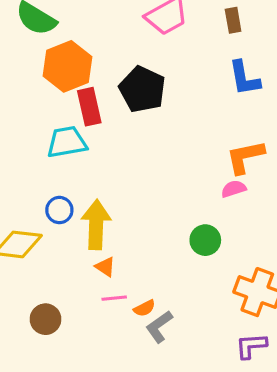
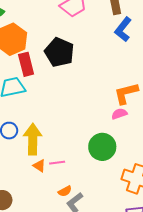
blue L-shape: (244, 78) -> (123, 29), moved, turned 50
green circle: (205, 240) -> (102, 147), size x1.4
pink line: (114, 298) -> (57, 163), moved

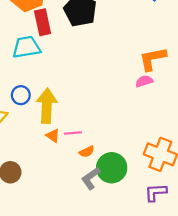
green circle: (102, 147) -> (112, 168), moved
orange semicircle: (65, 191) -> (87, 152), moved

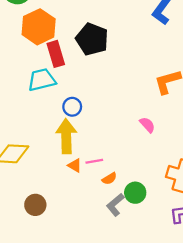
pink semicircle: (144, 81) -> (147, 125), moved, turned 70
blue circle: (21, 95) -> (72, 107), moved
green circle: (112, 168) -> (135, 193), size x0.7

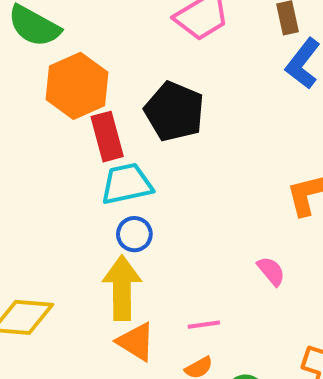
cyan trapezoid: (42, 80) -> (127, 184), moved
pink line: (94, 161) -> (204, 325), moved
orange triangle: (75, 165) -> (136, 342), size x1.5

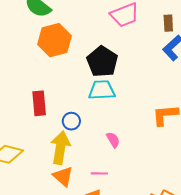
red rectangle: (107, 137) -> (39, 103), moved
cyan trapezoid: (127, 184) -> (102, 90), moved
pink semicircle: (271, 271) -> (113, 140), moved

